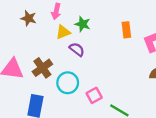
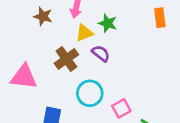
orange rectangle: (126, 30) -> (160, 18), moved
brown cross: (42, 68) -> (66, 59), moved

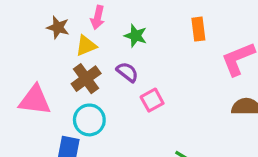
yellow triangle: (84, 33) -> (86, 46), moved
cyan circle: (90, 93) -> (89, 120), moved
pink square: (121, 108) -> (152, 100), moved

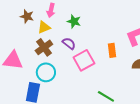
orange rectangle: (198, 29) -> (112, 50), moved
pink square: (152, 100) -> (84, 60), size x1.5

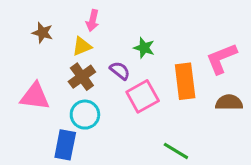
brown star: (27, 16) -> (42, 33), moved
green star: (74, 21) -> (144, 48), moved
orange rectangle: (112, 50) -> (185, 81), size x1.6

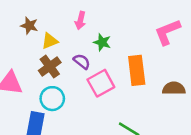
pink arrow: (93, 21) -> (80, 20), moved
brown star: (42, 33) -> (29, 26), moved
pink L-shape: (221, 58) -> (167, 32), moved

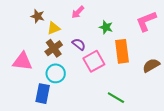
pink arrow: (80, 20) -> (78, 12), turned 32
green star: (102, 42) -> (106, 27), moved
brown semicircle: (174, 88) -> (151, 65), turned -30

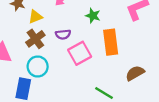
purple semicircle: (79, 44) -> (63, 34), turned 136
brown semicircle: (151, 65) -> (135, 73), moved

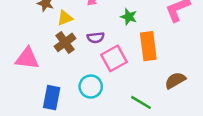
cyan circle: (38, 66) -> (91, 87), moved

